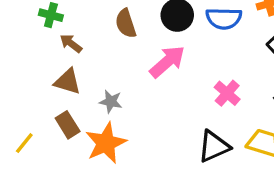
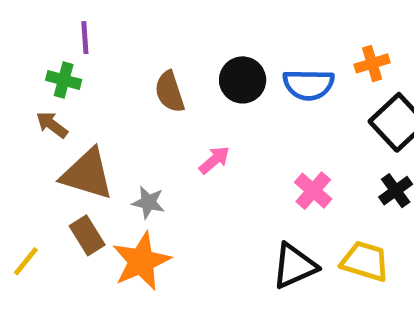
brown arrow: (71, 43) -> (52, 125), moved
pink arrow: (167, 62) -> (214, 160), moved, size x0.6
brown triangle: (68, 82) -> (87, 174), size x1.4

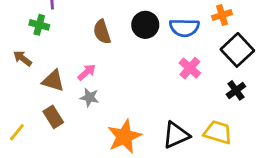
brown arrow: (52, 125) -> (22, 58), moved
pink arrow: (214, 160) -> (87, 72), moved
brown triangle: (87, 174) -> (53, 81), size x0.7
pink cross: (313, 191) -> (190, 68), moved
orange star: (141, 261) -> (124, 136), moved

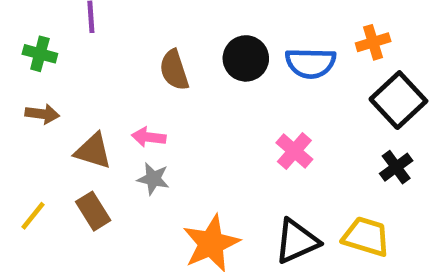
green cross: (39, 25) -> (40, 54), moved
brown arrow: (22, 58) -> (42, 114), turned 150
pink cross: (190, 68) -> (294, 151), moved
pink arrow: (87, 72) -> (149, 137), turned -132
yellow line: (17, 132) -> (33, 216), moved

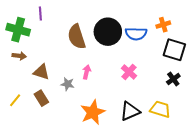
green cross: (40, 54) -> (18, 30), size x1.6
black circle: (246, 58) -> (108, 32), size x1.4
brown semicircle: (174, 70) -> (77, 37), size x1.4
black square: (398, 100) -> (174, 50), turned -30
pink arrow: (149, 137) -> (87, 72), moved, turned 96

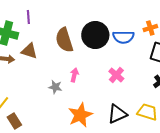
brown triangle: (41, 72) -> (29, 51), moved
brown rectangle: (41, 98) -> (14, 121), moved

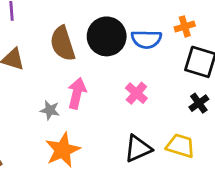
pink arrow: (74, 75) -> (77, 93), size x1.5
orange star: (80, 115) -> (63, 150), moved

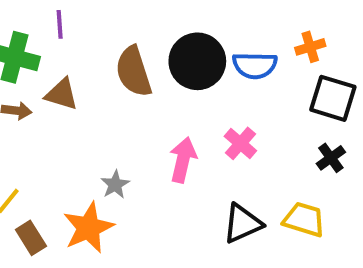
pink arrow: (77, 93) -> (183, 160), moved
gray star: (50, 110) -> (115, 185), moved, turned 30
orange star: (63, 150) -> (88, 228), moved

